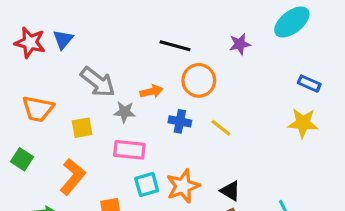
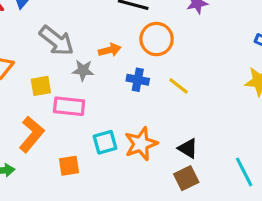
pink rectangle: (129, 150) -> (69, 106), moved

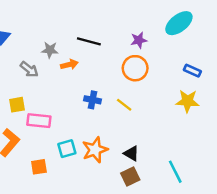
orange circle: (157, 39) -> (135, 68), moved
gray arrow: (57, 41) -> (29, 69), size x0.7
orange arrow: (110, 50) -> (69, 65), moved
gray star: (83, 70) -> (50, 50), moved

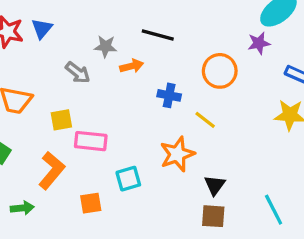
purple star: (139, 40) -> (259, 43), moved
blue cross: (92, 100) -> (169, 95), moved
orange star: (95, 150) -> (177, 154), moved
black triangle: (131, 153) -> (215, 185), turned 35
brown square: (130, 177) -> (213, 216), turned 30

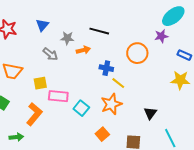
blue triangle: (42, 28) -> (42, 25), moved
yellow line: (205, 120) -> (118, 83), moved
cyan square: (128, 179) -> (81, 108), moved, turned -35
black triangle: (215, 185) -> (150, 113), moved
orange square: (91, 203) -> (102, 134), moved, turned -32

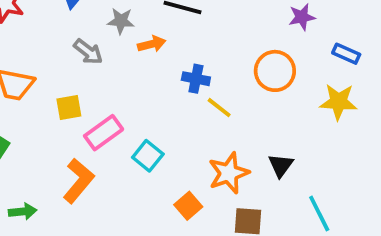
orange circle: (137, 53) -> (275, 71), moved
pink rectangle: (58, 96) -> (104, 133), turned -42
orange star: (111, 104) -> (229, 173), moved
orange L-shape: (34, 114) -> (79, 181), moved

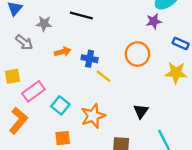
orange arrow: (152, 44) -> (63, 52), moved
orange star: (229, 173) -> (93, 116), moved
orange square: (188, 206) -> (63, 138), moved, turned 35

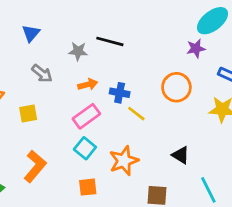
gray star: (44, 24) -> (78, 51), moved
pink rectangle: (33, 91) -> (86, 116), moved
black triangle: (141, 111) -> (181, 155), turned -35

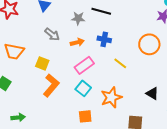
orange arrow: (88, 84) -> (77, 42), moved
blue cross: (120, 93) -> (104, 39), moved
yellow square: (28, 114) -> (42, 63), turned 32
orange L-shape: (35, 166) -> (51, 85), moved

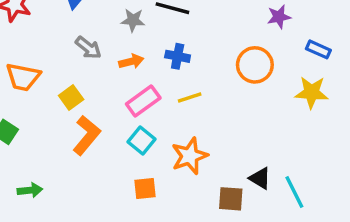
yellow square: (42, 63) -> (71, 98), turned 32
yellow line: (120, 63) -> (190, 98), moved, turned -56
black triangle: (152, 93) -> (260, 178), moved

